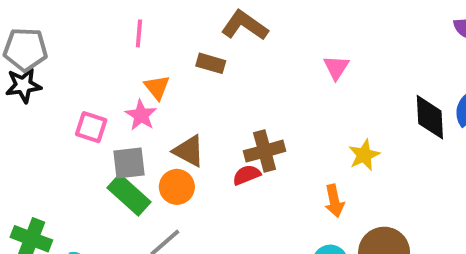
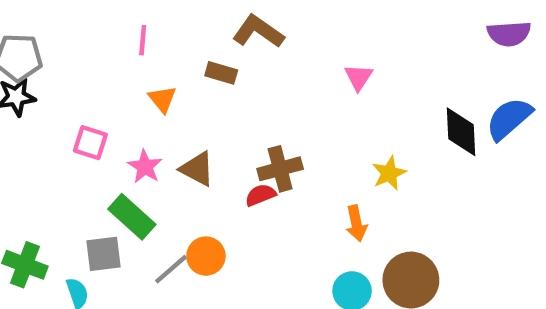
pink star: (141, 115) -> (145, 167), moved
gray square: (129, 163) -> (103, 254), moved
orange circle: (177, 187) -> (206, 256), moved

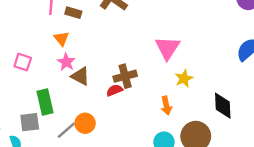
brown rectangle: (221, 73) -> (73, 13), moved
pink triangle: (359, 77) -> (167, 48), moved, size x1.6
black diamond: (461, 132) -> (223, 106), moved
pink star: (145, 167) -> (66, 62), moved
green rectangle: (132, 217) -> (45, 102), turned 35

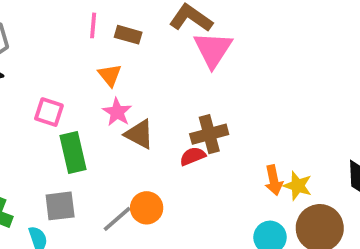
pink triangle: (167, 48) -> (213, 49), moved
yellow star: (184, 79) -> (298, 186), moved, turned -30
green rectangle: (45, 102) -> (73, 153), moved

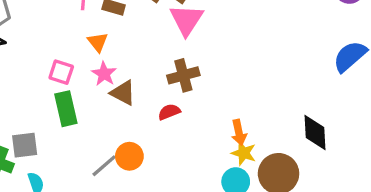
pink square: (49, 112) -> (61, 72), moved
brown cross: (209, 134) -> (183, 75), moved
yellow star: (298, 186) -> (244, 153), moved
gray square: (60, 206) -> (25, 145), moved

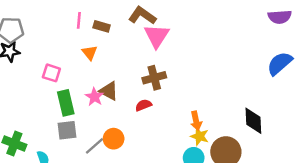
pink square: (61, 72) -> (51, 73), moved
pink star: (104, 74) -> (94, 97), moved
gray square: (25, 145) -> (67, 130), moved

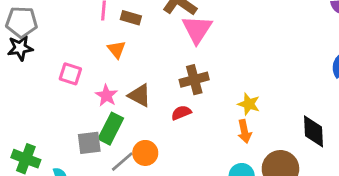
pink star: (94, 97) -> (106, 95), moved
green rectangle: (66, 103) -> (111, 129), moved, turned 40
yellow star: (200, 136) -> (249, 104), moved

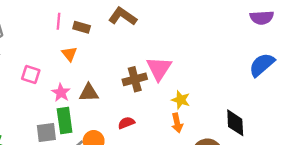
pink triangle: (197, 29) -> (159, 68), moved
brown triangle: (140, 95) -> (89, 93), turned -30
red semicircle: (181, 113) -> (126, 123), moved
green rectangle: (111, 129) -> (65, 120), turned -35

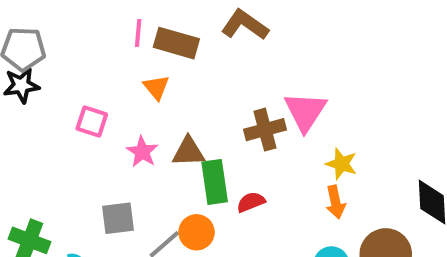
brown rectangle: (82, 27) -> (176, 43), size x1.5
green rectangle: (65, 120) -> (215, 182), moved

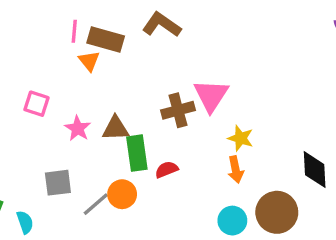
orange triangle: (156, 87) -> (89, 61), moved

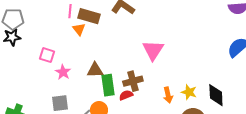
brown cross: (178, 110) -> (133, 81), moved
pink star: (78, 128) -> (63, 72), moved
yellow star: (241, 138) -> (189, 92), moved

